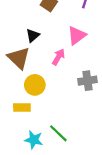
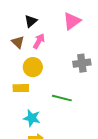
pink arrow: (58, 57) -> (39, 41), moved
brown triangle: (19, 58) -> (18, 42), size x0.6
green line: (58, 133) -> (62, 98), moved, turned -30

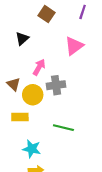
black triangle: (31, 21) -> (22, 39), moved
brown triangle: (18, 42) -> (14, 84), moved
gray cross: (82, 63) -> (56, 85), moved

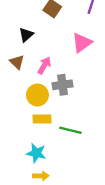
brown triangle: (14, 84) -> (17, 62), moved
yellow rectangle: (20, 117) -> (42, 119), moved

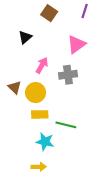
brown triangle: (17, 62) -> (15, 87), moved
gray cross: (62, 85) -> (68, 75), moved
cyan star: (36, 153) -> (45, 142), moved

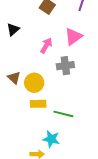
black triangle: (25, 37) -> (13, 29), moved
pink arrow: (42, 65) -> (46, 46), moved
cyan star: (45, 142) -> (51, 139), moved

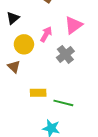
gray cross: (65, 66) -> (65, 54), turned -30
yellow circle: (34, 83) -> (24, 44), moved

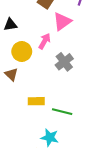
black triangle: (13, 18) -> (10, 25), turned 32
pink triangle: (73, 25) -> (62, 21), moved

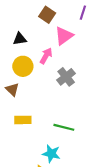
black triangle: (10, 25) -> (20, 39), moved
yellow rectangle: (36, 101) -> (23, 120), moved

